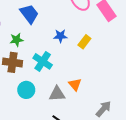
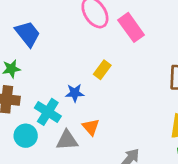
blue star: (60, 36) -> (75, 93), moved
cyan cross: (43, 61) -> (48, 112), moved

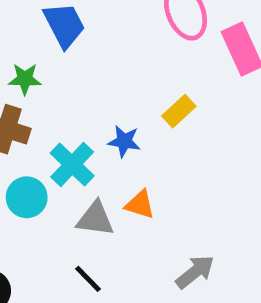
orange triangle: (91, 127) -> (140, 205), turned -42

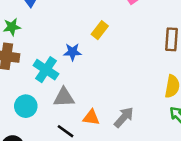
cyan circle: (27, 197) -> (26, 106), moved
orange triangle: (140, 205) -> (91, 117), moved

